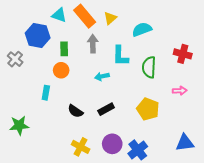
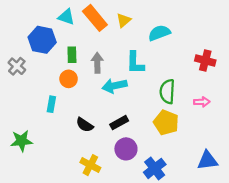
gray arrow: (93, 44) -> (97, 63), moved
green semicircle: (149, 67) -> (167, 92), moved
cyan arrow: (102, 76) -> (114, 86), size x1.5
purple circle: (112, 144) -> (126, 149), moved

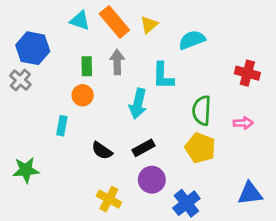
blue hexagon: (42, 40) -> (33, 48), moved
gray arrow: (97, 63) -> (117, 62), moved
cyan arrow: (114, 86) -> (138, 104), turned -65

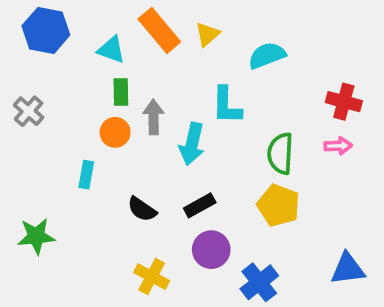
cyan triangle: (80, 21) -> (111, 50), moved
blue hexagon: (33, 48) -> (46, 30), moved
gray arrow: (117, 62) -> (154, 117), moved
pink arrow: (243, 123) -> (338, 146), moved

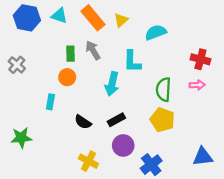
cyan triangle: (111, 50) -> (59, 16), moved
gray arrow: (154, 117) -> (93, 50), moved, turned -30

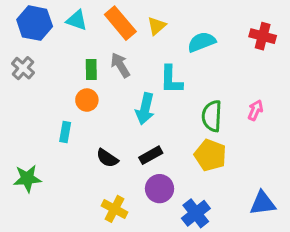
red cross: (200, 59) -> (263, 36), moved
gray cross: (17, 65) -> (23, 68), moved
pink arrow: (197, 85) -> (255, 110), turned -64

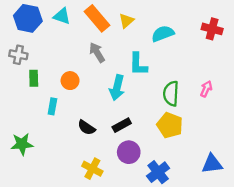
gray cross: (23, 68) -> (18, 55), turned -30
green rectangle: (91, 70) -> (34, 78), moved

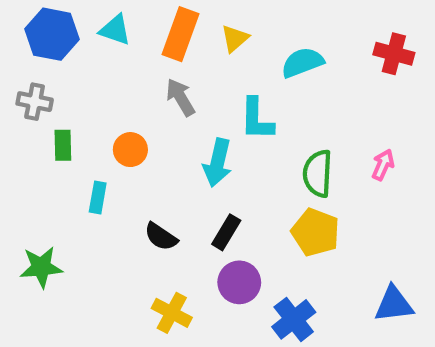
orange rectangle: (97, 18) -> (180, 34), turned 60
black rectangle: (122, 125) -> (226, 232), turned -30

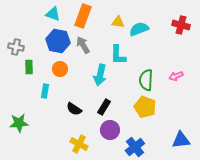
blue hexagon: (52, 34) -> (58, 41), moved
yellow triangle: (235, 38) -> (118, 22), moved, turned 48
pink arrow: (383, 165) -> (176, 76), turned -136

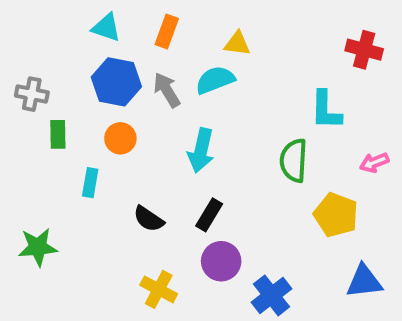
orange rectangle: (83, 16) -> (167, 32), size x0.7
cyan semicircle: (139, 29) -> (215, 80), moved
cyan L-shape: (118, 55) -> (326, 110), moved
pink arrow: (176, 76) -> (374, 163), moved
yellow pentagon: (145, 107) -> (336, 215), moved

